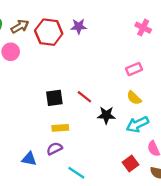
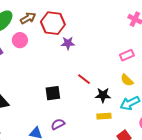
purple star: (79, 26) -> (68, 43), moved
black square: (54, 98) -> (53, 93), moved
yellow rectangle: (60, 128) -> (104, 116), moved

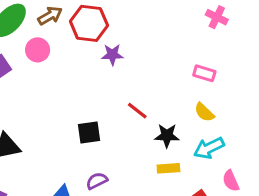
pink rectangle: (127, 55) -> (204, 73), turned 40

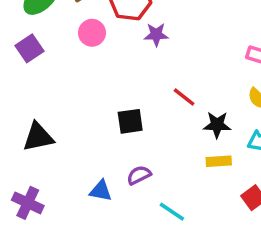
pink circle: (38, 50) -> (92, 33), moved

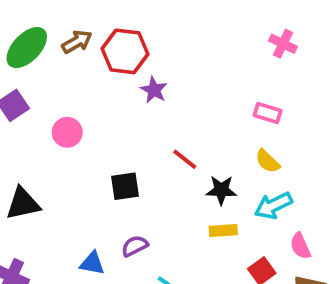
pink circle: (92, 33) -> (67, 132), moved
purple star: (156, 35) -> (154, 90), turned 30

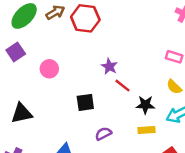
purple star: (154, 90) -> (109, 66), moved
purple semicircle: (135, 246) -> (103, 134), moved

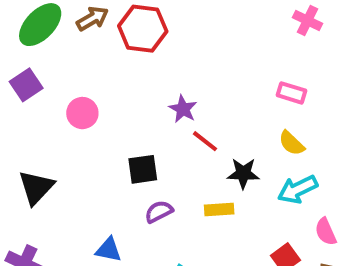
black triangle: (22, 113) -> (36, 187), turned -35
yellow rectangle: (147, 130) -> (219, 210), moved
purple semicircle: (103, 134) -> (159, 212), moved

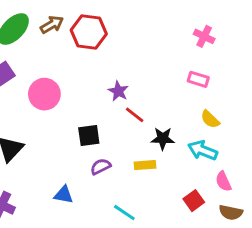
pink cross: (308, 21) -> (204, 36), moved
pink circle: (82, 113) -> (44, 94), size x1.4
yellow semicircle: (291, 143) -> (210, 119), moved
cyan arrow: (298, 189) -> (203, 150), turned 48

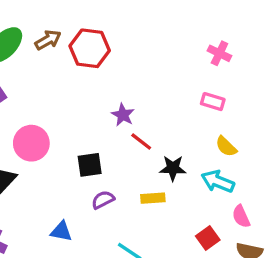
pink circle: (44, 94) -> (31, 143), moved

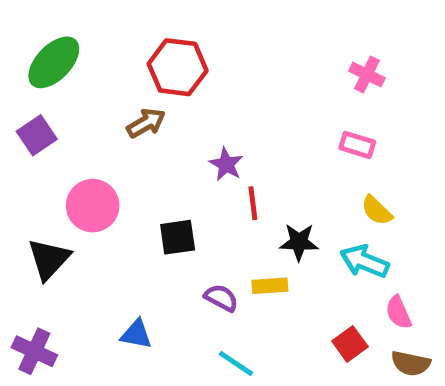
brown arrow: (48, 40) -> (146, 123), moved
red line: (141, 142) -> (253, 203), turned 45
purple semicircle: (103, 200) -> (221, 298), moved, turned 55

